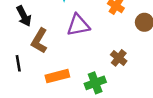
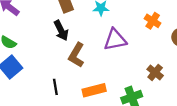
black line: (18, 63) -> (55, 87), moved

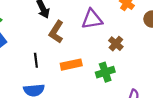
brown cross: (155, 72) -> (116, 44), moved

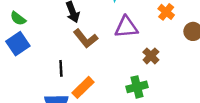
brown L-shape: (56, 32) -> (86, 39), turned -75
orange rectangle: (71, 65) -> (83, 87), moved, turned -36

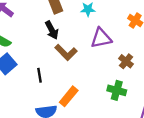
black line: (61, 68) -> (39, 75), moved
green cross: (137, 87) -> (117, 90), turned 36

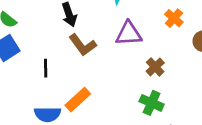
green cross: (117, 90) -> (152, 103), moved

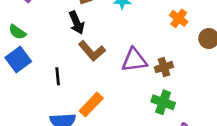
purple triangle: (129, 34) -> (134, 60), moved
brown cross: (155, 67) -> (164, 67), turned 30

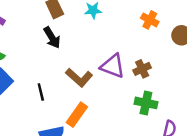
brown L-shape: (92, 51) -> (79, 78), moved
purple triangle: (134, 60) -> (113, 66), turned 36

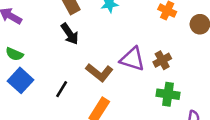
black line: (41, 92) -> (62, 89), turned 48

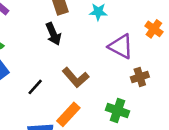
purple triangle: (132, 59) -> (121, 46), moved
green cross: (168, 94) -> (117, 111), moved

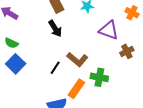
black line: (35, 87) -> (55, 68), moved
green cross: (117, 111) -> (99, 77), moved

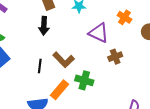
black arrow: (55, 29) -> (44, 26), turned 30
black line: (55, 68) -> (40, 66), turned -32

